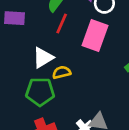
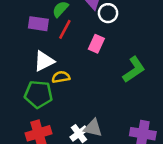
purple rectangle: (15, 18) -> (38, 24), moved
pink rectangle: (95, 36) -> (96, 44), size x0.6

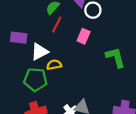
purple rectangle: (38, 24) -> (19, 38), moved
green L-shape: (134, 70) -> (116, 57), turned -70

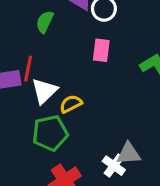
red line: (57, 25) -> (28, 69), moved

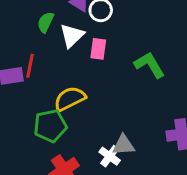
white triangle: (44, 91) -> (72, 36), moved
yellow semicircle: (71, 104) -> (70, 99), size x1.5

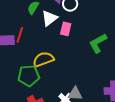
green L-shape: (149, 65) -> (98, 43), turned -95

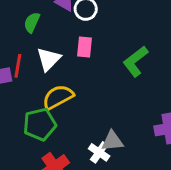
white triangle: (49, 18) -> (49, 59), moved

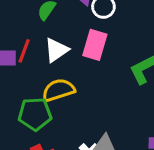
pink rectangle: (84, 47) -> (95, 45), size x1.4

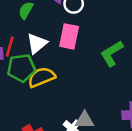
green pentagon: (35, 114) -> (21, 68), moved

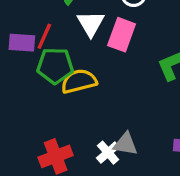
white triangle: (37, 44) -> (91, 24), moved, turned -30

